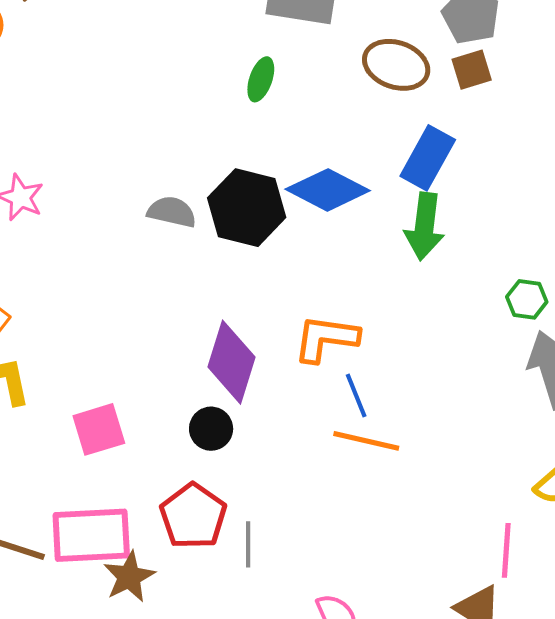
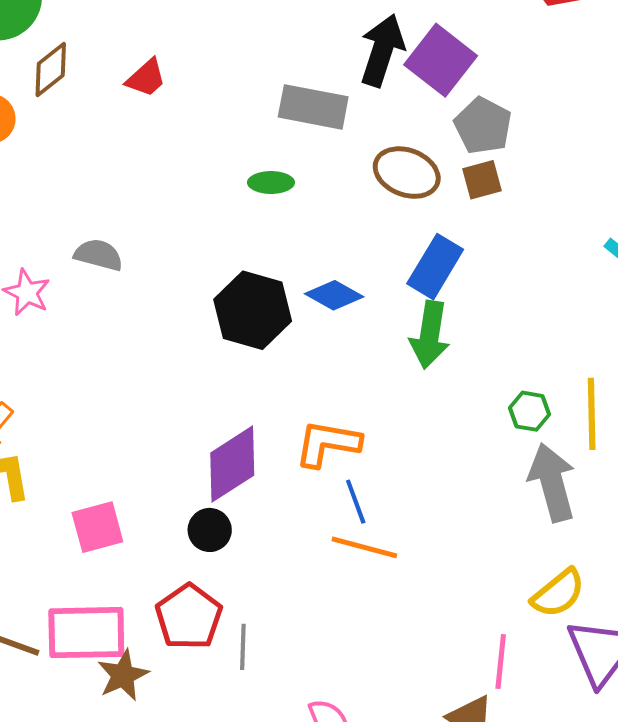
green ellipse: (261, 79) -> (271, 183), turned 69
blue diamond: (328, 190) -> (334, 295), size x0.7
gray semicircle: (172, 212) -> (99, 255), moved
purple diamond: (231, 362) -> (232, 464), turned 38

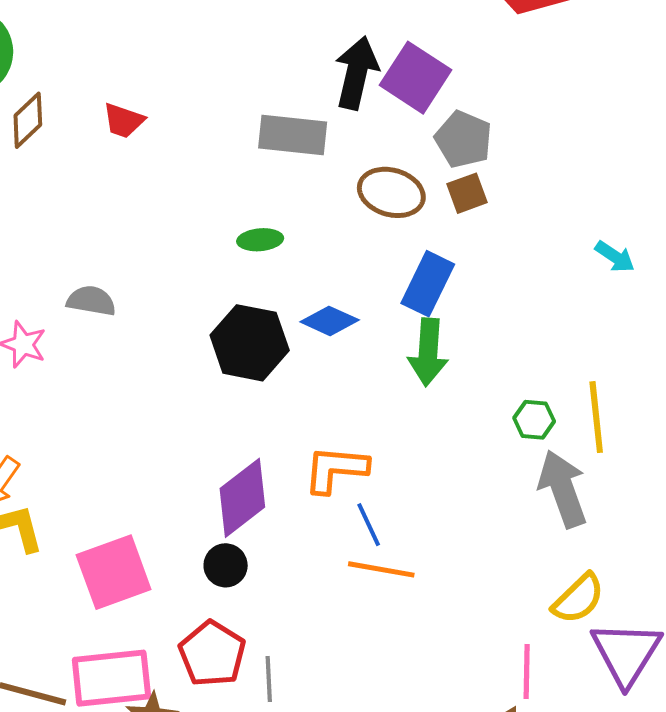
red trapezoid: (146, 78) -> (124, 120), turned 66
green ellipse: (271, 183) -> (260, 240), moved
pink square: (97, 527) -> (114, 572), size x1.4

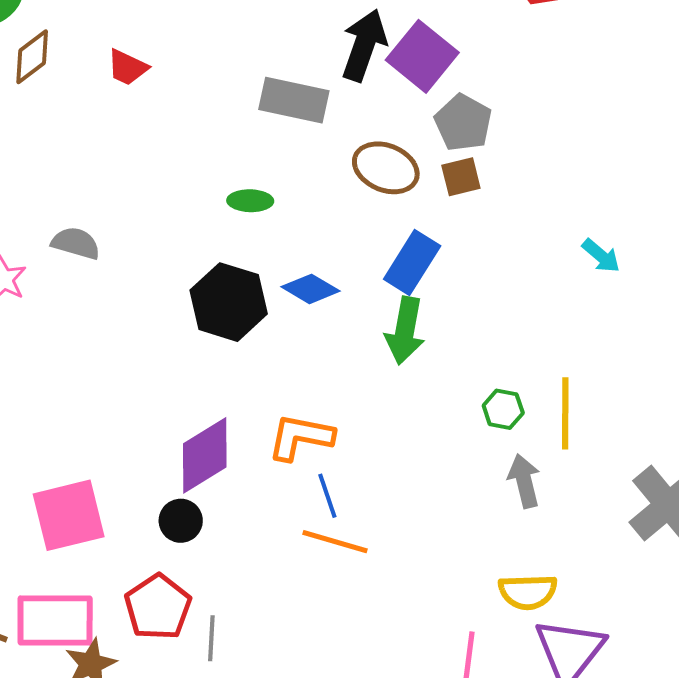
gray arrow: (563, 489) -> (524, 481), size x0.7
yellow semicircle: (578, 599) -> (528, 592), turned 36

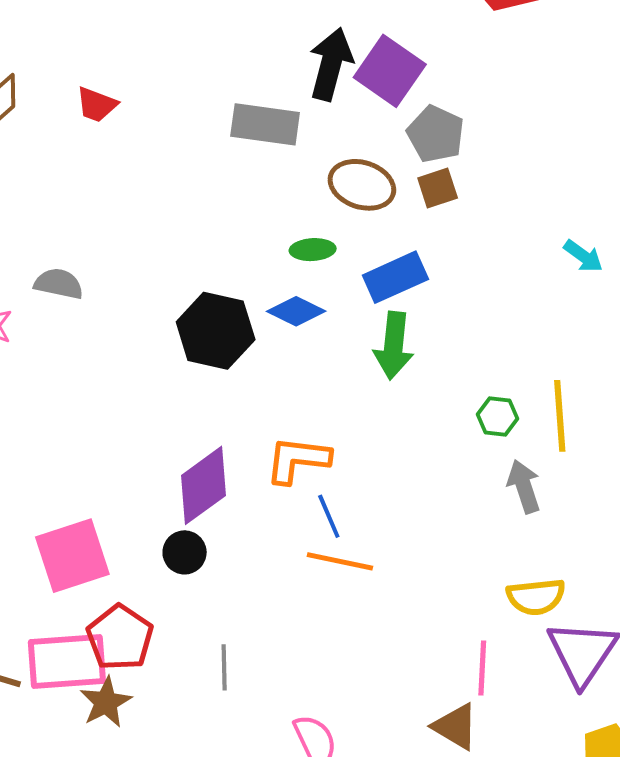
green ellipse: (250, 201) -> (313, 250), moved
blue rectangle: (412, 262) -> (395, 277), turned 38
red pentagon: (158, 607) -> (120, 638), moved

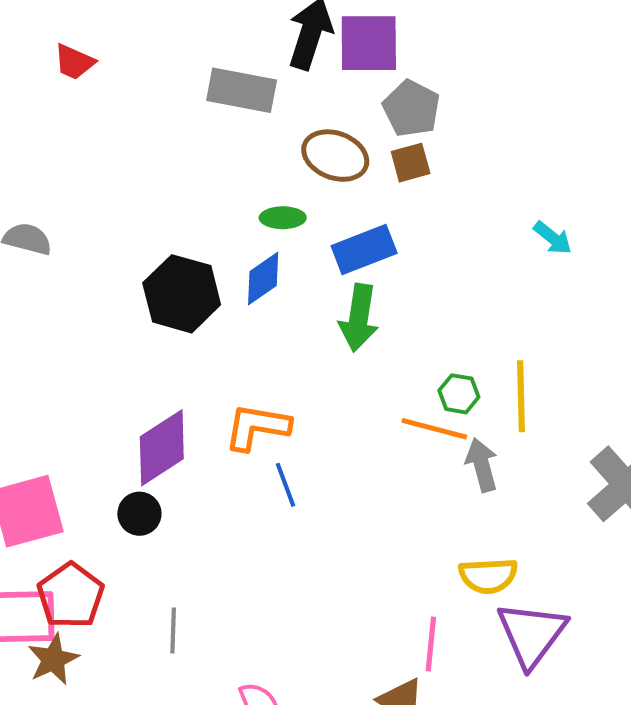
purple square: (390, 71) -> (369, 43), turned -38
blue diamond: (296, 311) -> (263, 279), turned -64
orange line: (340, 561) -> (434, 429), moved

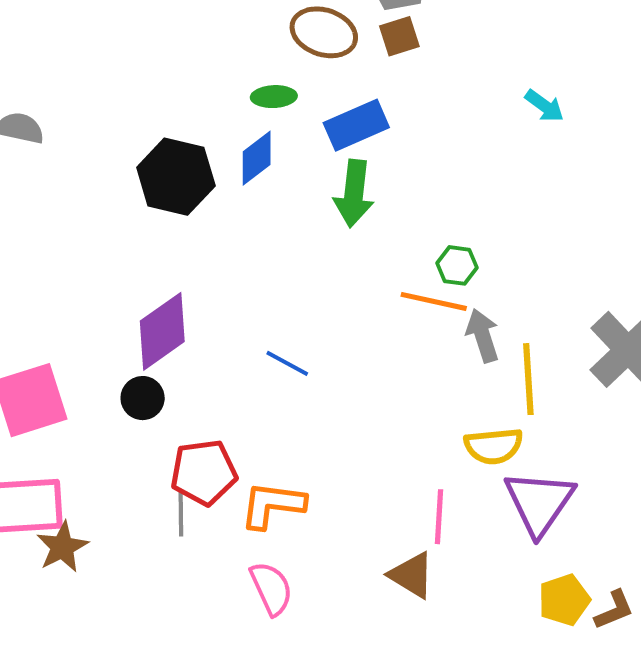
yellow line: (521, 396) -> (528, 379), moved
orange L-shape: (257, 427) -> (273, 505), moved
blue line: (285, 485) -> (287, 363), turned -39
red pentagon: (71, 596) -> (204, 472), moved, turned 30

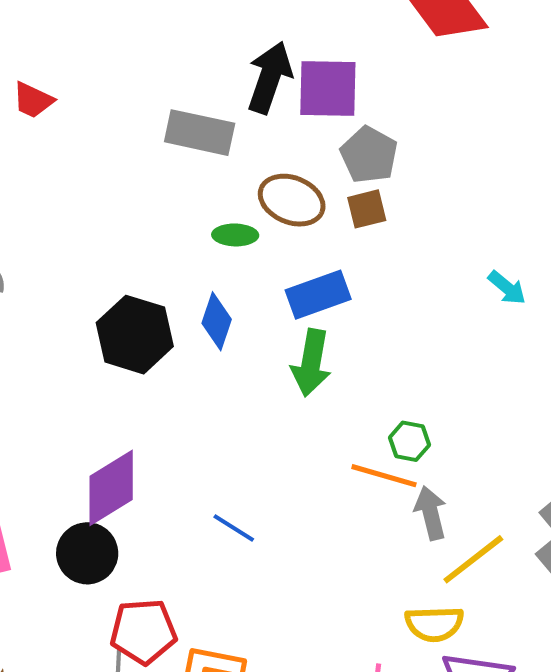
green ellipse: (274, 97) -> (235, 235), moved
blue diamond: (257, 158) -> (217, 321), turned -38
yellow line: (528, 379) -> (473, 559), turned 52
black circle: (143, 398) -> (87, 553), size x1.4

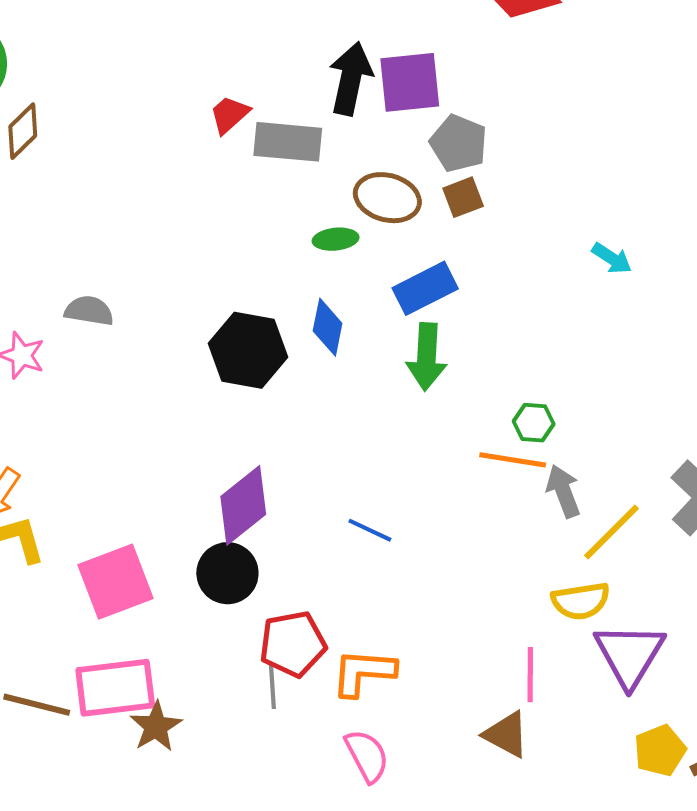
red trapezoid: (33, 100) -> (229, 115), moved, turned 120

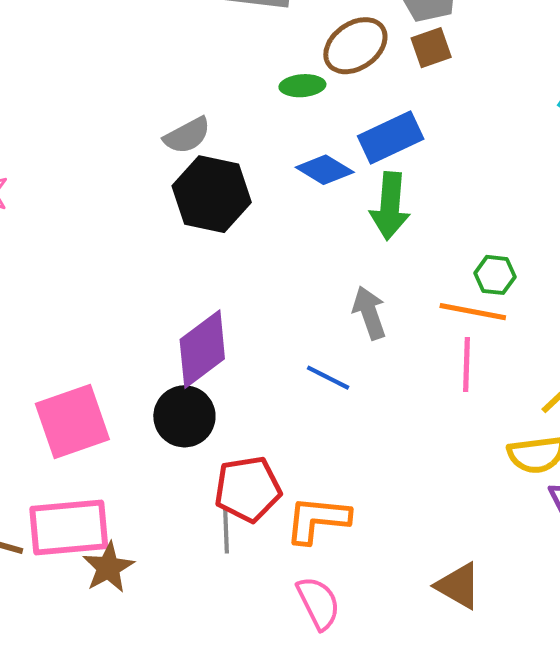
brown ellipse: (387, 198) -> (355, 46), turned -52
gray semicircle: (89, 311) -> (187, 135), moved, turned 141
blue diamond: (328, 327) -> (325, 170), moved, turned -72
gray arrow: (563, 491) -> (369, 313), moved
pink line: (530, 675) -> (467, 365), moved

